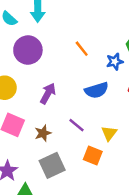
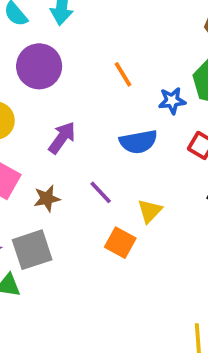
gray square: (52, 165) -> (32, 250), moved

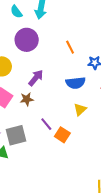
purple line: (101, 192) -> (46, 124), moved
brown star: (47, 199) -> (27, 99), moved
yellow triangle: (150, 211) -> (80, 109), moved

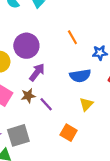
purple circle: (27, 40) -> (26, 46), moved
purple line: (46, 124) -> (46, 104), moved

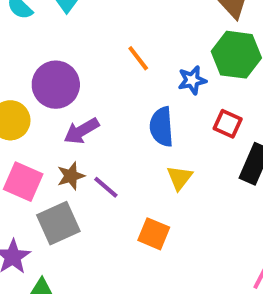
purple arrow: (37, 72) -> (81, 131), turned -150
blue semicircle: (80, 76) -> (162, 127), turned 102
gray square: (18, 135) -> (58, 223), moved

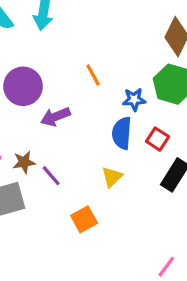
blue semicircle: (162, 127) -> (122, 133), moved
purple arrow: (81, 131) -> (55, 117), moved
orange square: (154, 234) -> (84, 219), turned 30

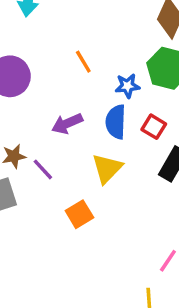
purple arrow: (55, 117) -> (67, 123), moved
yellow triangle: (112, 177) -> (107, 168), size x1.4

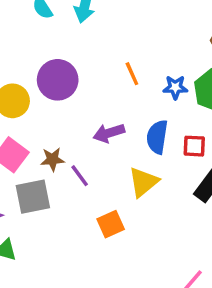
blue star: (127, 86) -> (175, 87), moved
red square: (154, 127) -> (194, 146), turned -35

